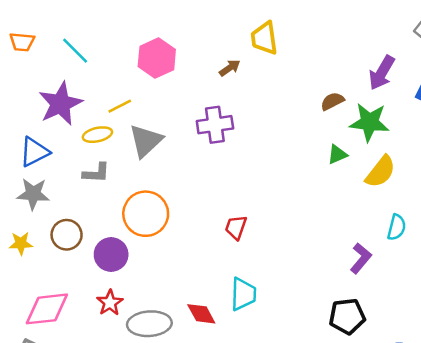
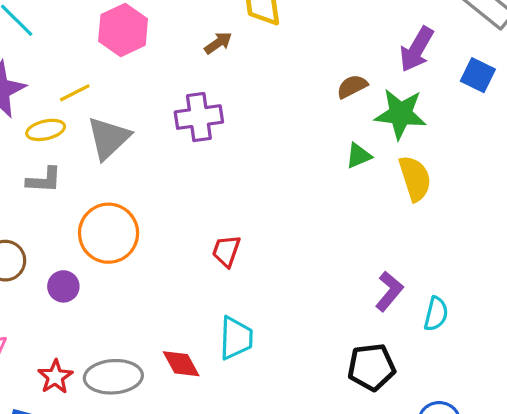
yellow semicircle: (381, 172) -> (415, 178), turned -56
cyan semicircle: (397, 227) -> (436, 314), moved
purple circle: (111, 255) -> (63, 286), size x0.7
red star: (110, 303) -> (55, 377), moved

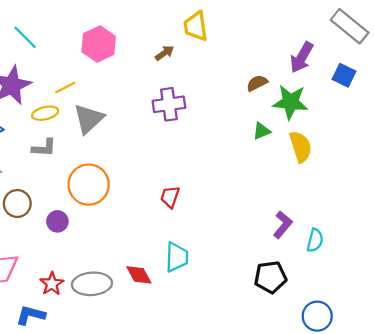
purple cross: (199, 117) -> (169, 104), moved

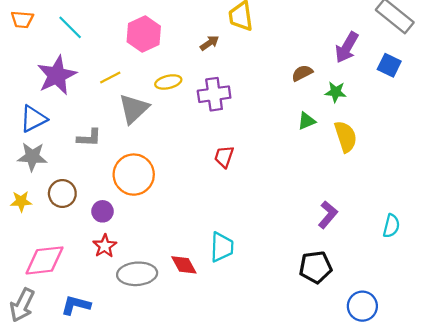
green star: (290, 102) -> (336, 92), size x0.6
yellow ellipse: (45, 113) -> (168, 82), moved
red trapezoid: (170, 197) -> (224, 157), moved
cyan semicircle: (315, 240) -> (391, 226), moved
red star: (52, 284) -> (105, 246), moved

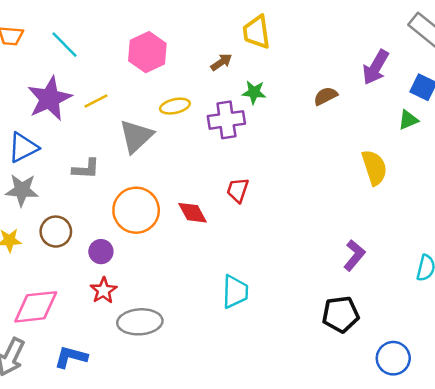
yellow line: (110, 77) -> (96, 101), moved
green star: (336, 92) -> (254, 92), moved
green triangle: (307, 121) -> (408, 120), moved
red diamond: (184, 265) -> (193, 213), moved

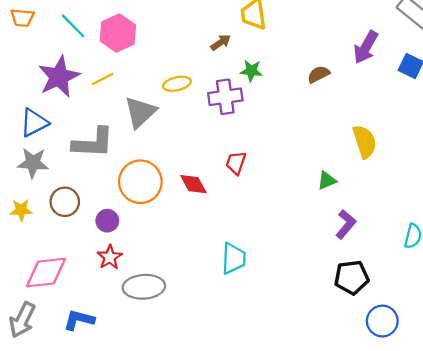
pink hexagon: (147, 52) -> (118, 33), moved
green triangle: (408, 120) -> (327, 181), moved
gray L-shape: (86, 169) -> (93, 143), size x1.6
black pentagon: (341, 314) -> (352, 277), moved

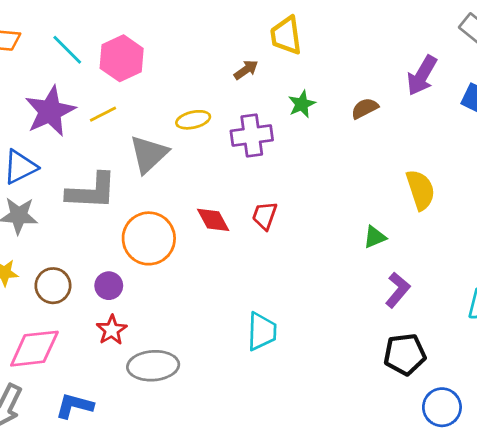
green star: (251, 71) -> (302, 104), moved, turned -30
red diamond: (193, 184) -> (213, 220), moved
brown circle: (65, 202) -> (53, 286), moved

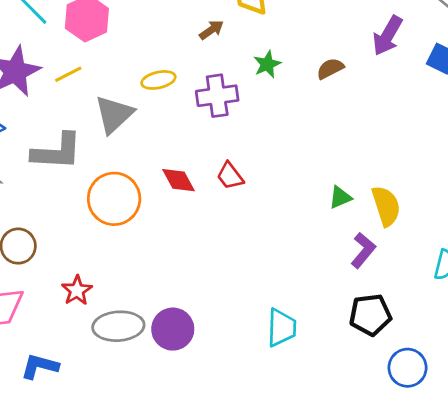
yellow semicircle: (420, 190) -> (386, 206), moved
red trapezoid: (265, 216) -> (230, 176), turned -56
purple circle: (109, 286) -> (173, 329), moved, size x1.5
cyan trapezoid: (262, 331) -> (282, 328), moved

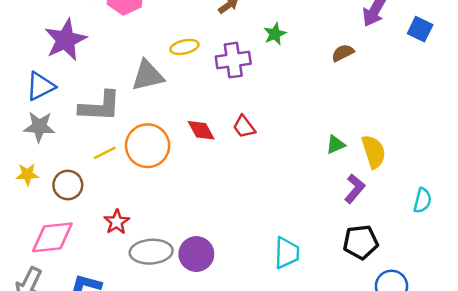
brown semicircle: (330, 69) -> (343, 53), moved
yellow line: (68, 74) -> (105, 153), moved
gray triangle: (114, 114) -> (148, 76), turned 30

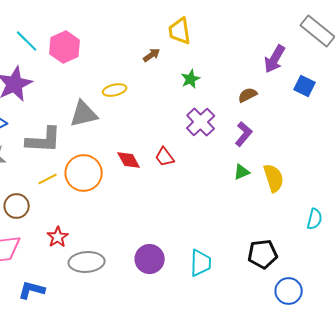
blue square: (420, 29) -> (305, 86), moved
purple cross: (233, 60) -> (201, 122), moved, turned -36
purple L-shape: (355, 189) -> (244, 134), moved
purple circle: (196, 254) -> (150, 259), moved

